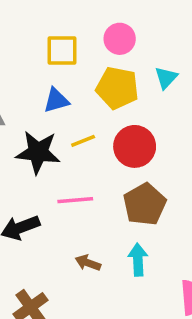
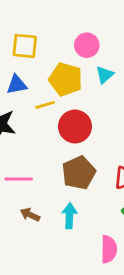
pink circle: (120, 39) -> (87, 45), moved
yellow line: (83, 141) -> (45, 105), moved
pink line: (75, 200) -> (19, 179), moved

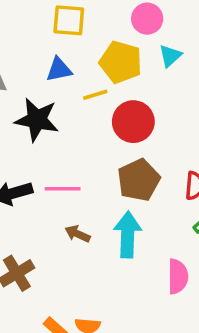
cyan arrow: (69, 216) -> (128, 235), size x1.4

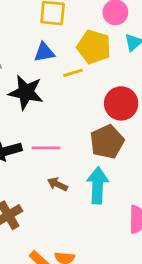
red circle: (133, 122) -> (121, 103), moved

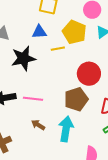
black star: (26, 92) -> (23, 58), turned -30

